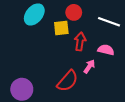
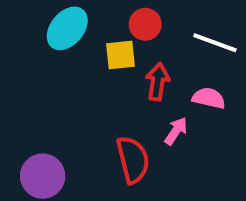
red semicircle: (68, 81) -> (133, 160), turned -55

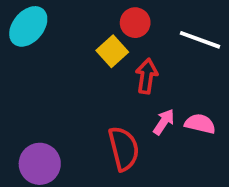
cyan ellipse: (67, 28) -> (28, 26), moved
yellow square: (121, 55) -> (112, 51), turned -36
pink semicircle: (209, 98) -> (200, 124), moved

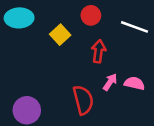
cyan ellipse: (28, 26) -> (19, 18), turned 48
yellow square: (112, 51) -> (60, 35), moved

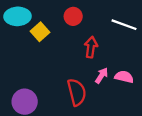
red circle: (91, 15) -> (73, 16), moved
yellow square: (60, 35) -> (40, 32), moved

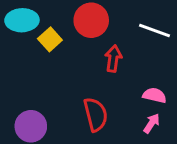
red circle: (73, 16) -> (91, 20), size x1.5
pink arrow: (102, 76) -> (152, 123), moved

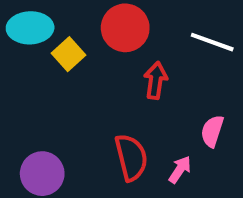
pink semicircle: (155, 95) -> (212, 131), turned -85
pink arrow: (152, 123) -> (180, 170), moved

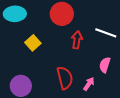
white line: (212, 42) -> (106, 33), moved
yellow square: (69, 54) -> (33, 43), moved

